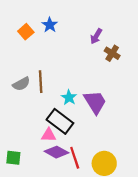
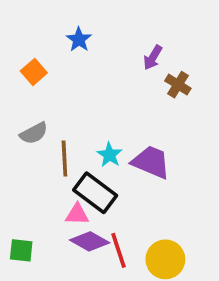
orange square: (26, 32) -> (34, 72), moved
brown line: (41, 82) -> (64, 158), moved
purple trapezoid: (95, 102) -> (151, 162), turned -35

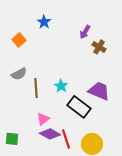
purple trapezoid: (151, 162) -> (99, 91), moved
black rectangle: (95, 193) -> (79, 107), moved
pink triangle: (77, 214) -> (43, 119), turned -40

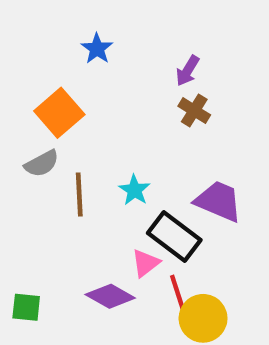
orange square: (19, 40) -> (59, 113), moved, size x1.5
brown cross: (99, 47) -> (194, 111), moved
pink triangle: (43, 119) -> (146, 263), moved
red line: (66, 139) -> (179, 296), moved

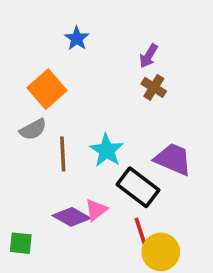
cyan star: (134, 190) -> (106, 150), size x1.4
pink triangle: (146, 263) -> (96, 210), moved
purple diamond: (110, 296) -> (71, 217), moved

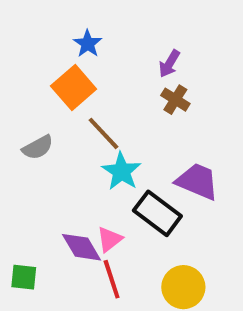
orange square: (47, 89) -> (74, 88), moved
brown line: (63, 154) -> (104, 133), moved, turned -40
purple diamond: (71, 217) -> (82, 247), turned 30
red line: (142, 234) -> (112, 279), moved

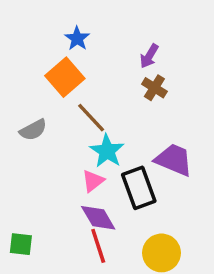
black rectangle: (157, 213) -> (139, 188), turned 33
pink triangle: (110, 239) -> (93, 181), moved
purple diamond: (82, 247) -> (98, 218), moved

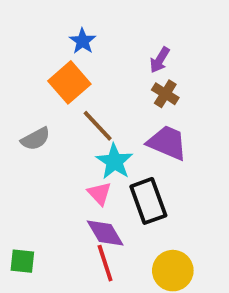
purple trapezoid: (174, 160) -> (167, 143), moved
pink triangle: (93, 181) -> (99, 193), turned -35

